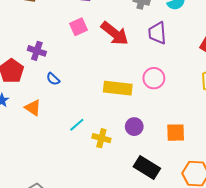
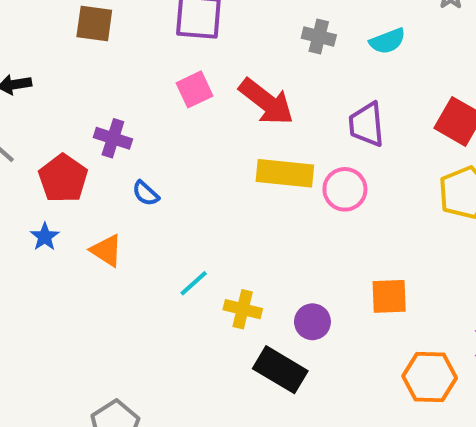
purple trapezoid: (157, 33) -> (366, 124), moved
yellow rectangle: (118, 88) -> (285, 173), moved
purple circle: (134, 127) -> (312, 322), moved
black rectangle: (147, 168) -> (280, 370), moved

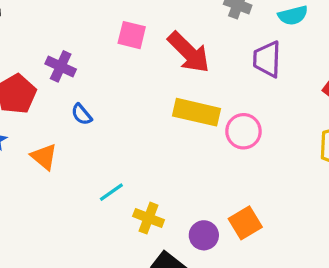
pink square: (195, 89) -> (132, 35), turned 32
purple trapezoid: (366, 124) -> (267, 59), moved
orange square: (389, 296) -> (245, 223), moved, turned -36

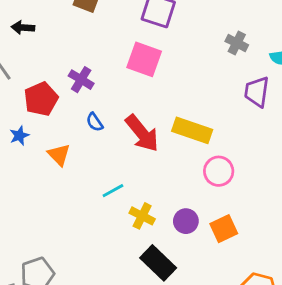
pink square: (132, 35) -> (144, 59), size x1.4
red arrow: (189, 52) -> (142, 133), moved
pink circle: (243, 131) -> (219, 171), moved
purple circle: (204, 235) -> (186, 221), moved

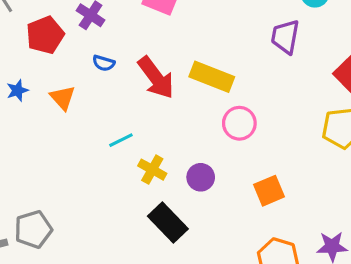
blue semicircle: (95, 122) -> (104, 63), turned -42
blue star: (19, 136) -> (17, 90), moved
orange square: (224, 229) -> (269, 191), moved

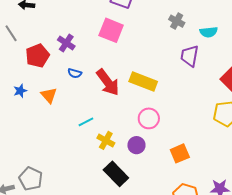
pink circle: (239, 123) -> (149, 118), moved
gray pentagon: (33, 229) -> (31, 179), turned -30

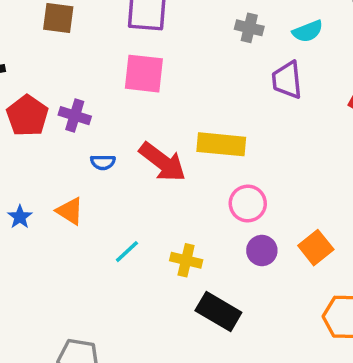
red pentagon: (38, 56) -> (27, 116), moved
cyan line: (86, 122) -> (127, 252), moved
purple circle: (136, 145) -> (262, 251), moved

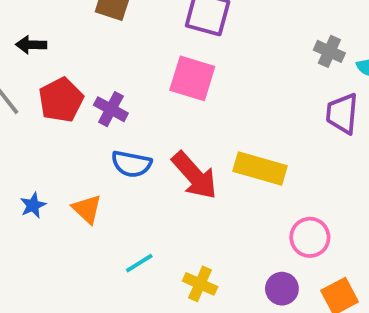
gray cross: (249, 28) -> (329, 51), moved
blue semicircle: (103, 162) -> (131, 164), size x1.5
pink circle: (248, 204) -> (310, 237), moved

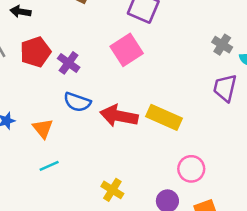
pink square: (192, 78) -> (127, 50), turned 32
red arrow: (194, 175) -> (119, 116), turned 135
cyan line: (139, 263) -> (49, 166), moved

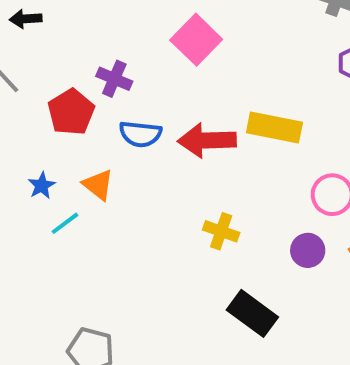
red pentagon: (36, 52) -> (71, 112), moved
cyan line: (49, 166) -> (65, 223), moved
yellow cross: (112, 190) -> (221, 231), moved

